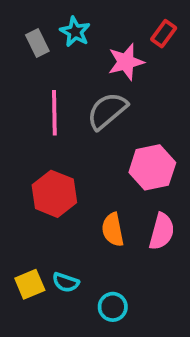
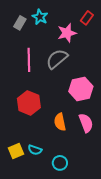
gray rectangle: (37, 43) -> (20, 23), turned 56
pink semicircle: (162, 231) -> (86, 123), turned -36

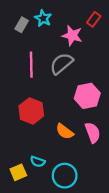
pink star: (67, 33) -> (72, 36), turned 30
orange semicircle: (60, 122) -> (65, 131), turned -42
yellow square: (16, 151) -> (18, 172), moved
cyan circle: (60, 163) -> (65, 176), size x1.5

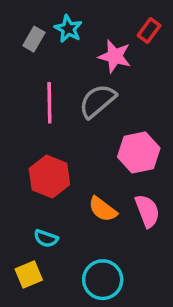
cyan semicircle: (38, 162) -> (46, 238), moved

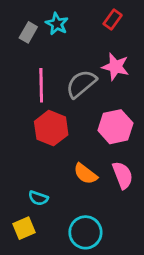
red rectangle: (149, 31) -> (113, 20), moved
pink star: (115, 56) -> (115, 67), moved
red hexagon: (49, 177) -> (51, 128), moved

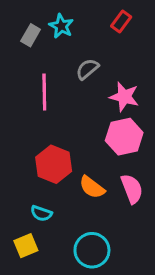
pink star: (115, 67) -> (124, 97), moved
gray semicircle: (81, 84) -> (87, 69), moved, size x0.7
red hexagon: (51, 128) -> (54, 164), moved

